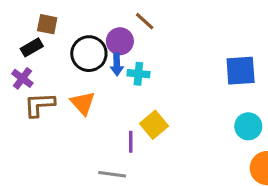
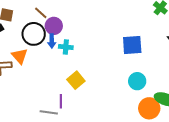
brown line: (145, 21) -> (41, 13), moved
orange triangle: (83, 103) -> (20, 56), moved
purple line: (131, 142) -> (61, 101), moved

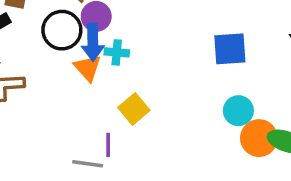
blue arrow: (52, 41) -> (93, 42), size x1.5
orange triangle: (20, 56) -> (88, 68), moved
orange circle: (149, 108) -> (259, 138), moved

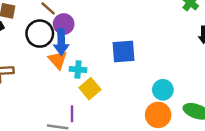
blue square: (230, 49) -> (123, 52), moved
cyan cross: (117, 52) -> (78, 69), moved
orange circle: (259, 138) -> (158, 115), moved

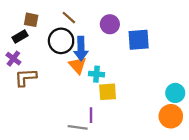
purple circle: (64, 24) -> (110, 24), moved
blue square: (123, 52) -> (139, 40), moved
yellow square: (90, 89) -> (108, 92), turned 36

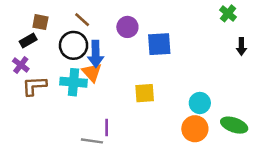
cyan cross: (97, 74) -> (74, 82), moved, size x1.5
yellow square: (108, 92) -> (145, 93), moved

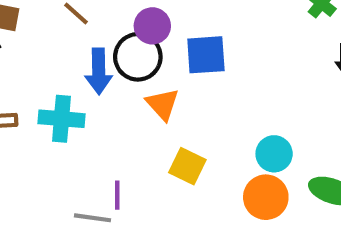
black circle: (74, 45) -> (138, 57), moved
orange triangle: (92, 72) -> (163, 104), moved
yellow square: (145, 93) -> (187, 166), moved, turned 30

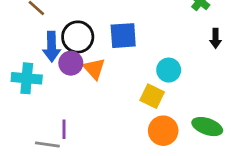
purple circle: (152, 26) -> (71, 63), moved
cyan circle: (274, 154) -> (169, 70), moved
yellow square: (187, 166) -> (152, 96), moved

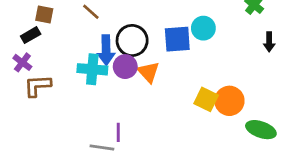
cyan circle: (169, 70) -> (203, 28), moved
cyan cross: (27, 78) -> (92, 69), moved
orange circle: (163, 131) -> (229, 101), moved

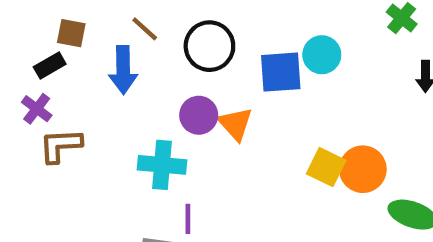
black circle: (132, 40) -> (209, 46), moved
blue arrow: (106, 50) -> (123, 70), moved
cyan cross: (92, 69) -> (162, 165), moved

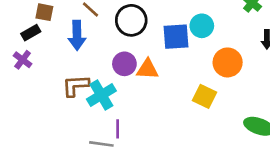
orange triangle: (235, 124) -> (148, 69), turned -45
brown L-shape: (60, 145) -> (76, 86), moved
cyan cross: (162, 165) -> (101, 95), turned -36
orange circle: (363, 169) -> (228, 62), moved

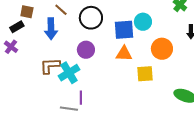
orange triangle: (148, 69) -> (124, 54), moved
yellow square: (205, 96) -> (145, 74), turned -30

